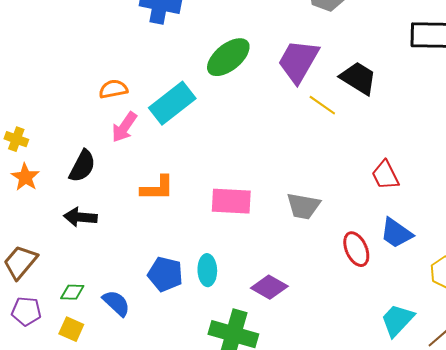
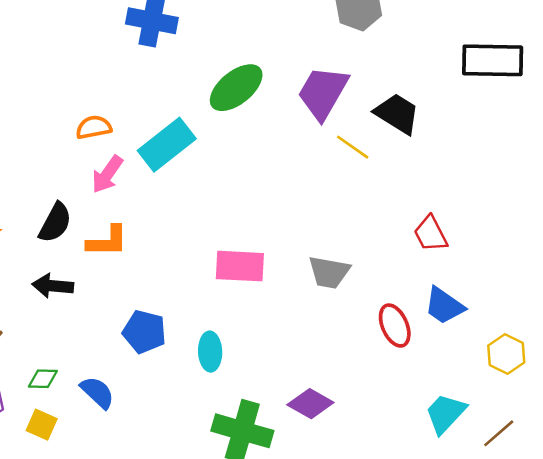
orange L-shape: (157, 188) -> (107, 241), moved
blue pentagon: (165, 274) -> (144, 332), moved
purple diamond: (269, 287) -> (310, 404), moved

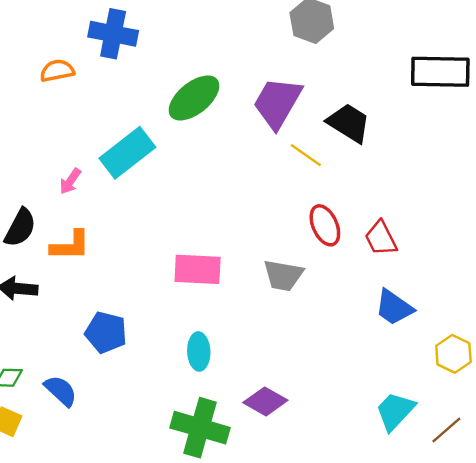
orange semicircle: (94, 127) -> (57, 71), moved
pink arrow: (107, 174) -> (70, 181), size x0.7
red ellipse: (395, 326) -> (325, 225), moved
cyan ellipse: (210, 352) -> (199, 351), moved

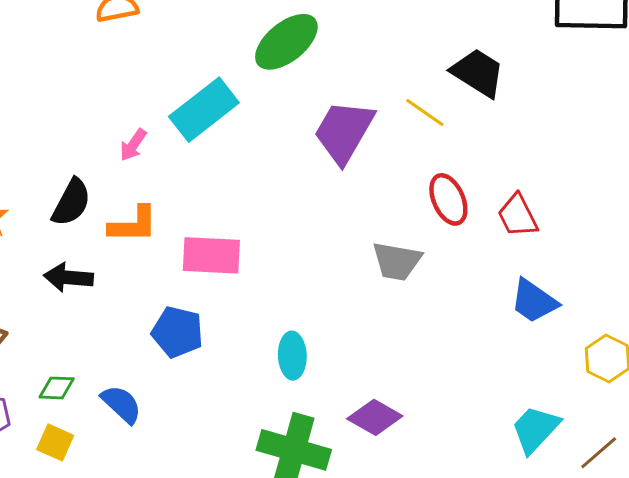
purple trapezoid: (277, 103) -> (344, 132), moved
pink rectangle: (198, 269) -> (211, 255), moved

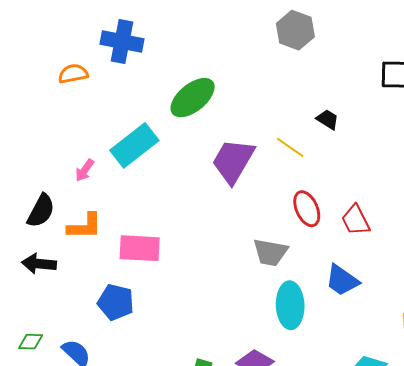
black trapezoid: (478, 73) -> (328, 119), size x0.6
blue trapezoid: (534, 301) -> (342, 280), moved
cyan ellipse: (292, 356) -> (290, 305), moved, size x1.4

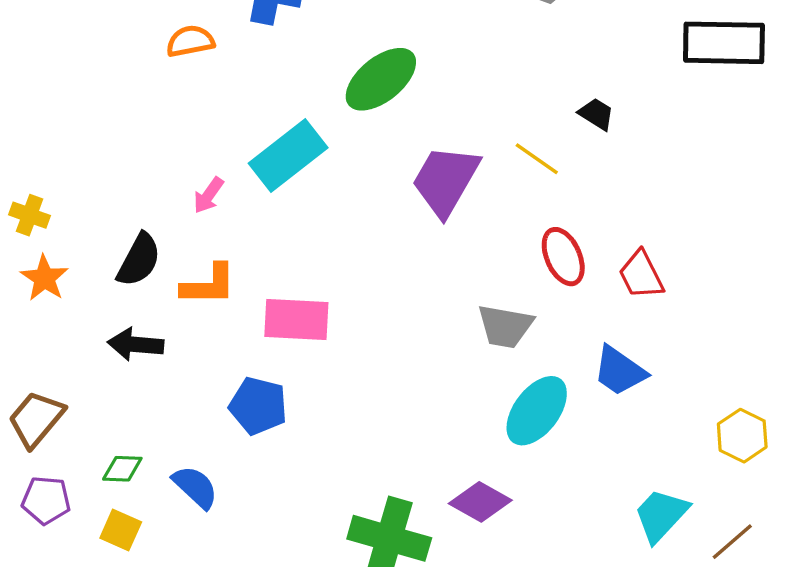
cyan ellipse: (290, 305) -> (537, 411), turned 39

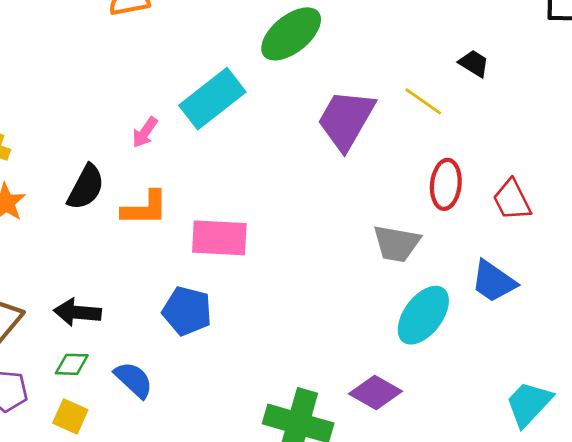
red ellipse: (563, 257) -> (446, 184), turned 30
black arrow: (136, 344) -> (77, 312), moved

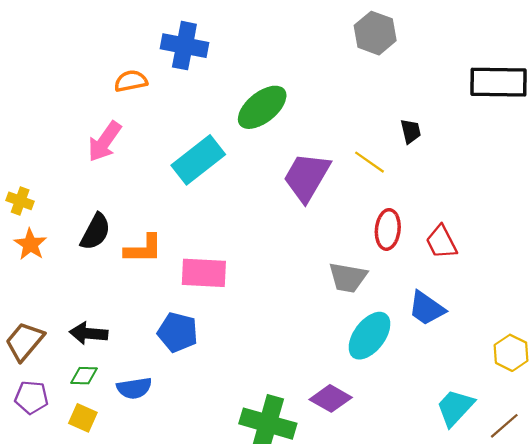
black trapezoid: (474, 63) -> (411, 131), turned 45
pink arrow: (145, 132) -> (105, 142), moved, size x1.6
blue semicircle: (134, 380) -> (134, 388), turned 128

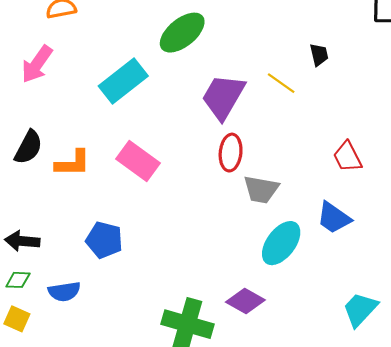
red ellipse: (388, 229) -> (231, 153), moved
pink rectangle: (204, 273) -> (138, 161), moved, turned 33

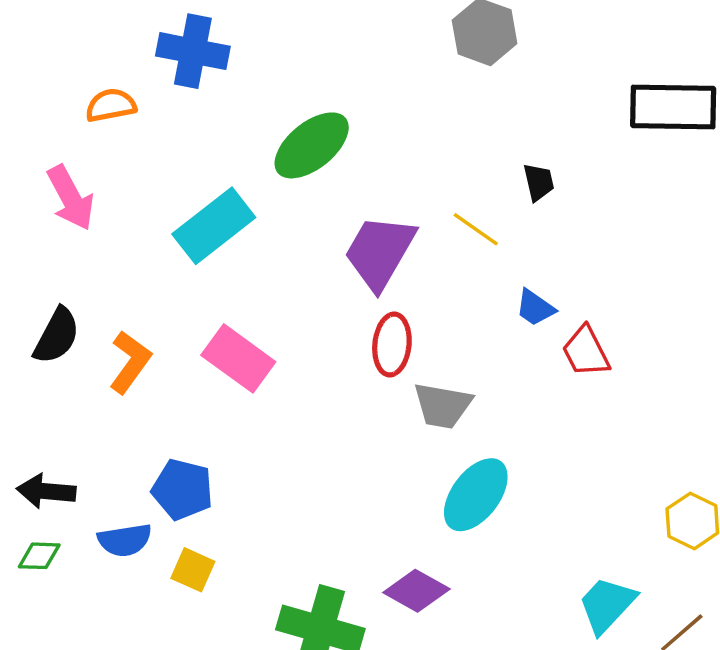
pink arrow: (37, 64) -> (71, 198), turned -63
orange L-shape: (73, 163) -> (130, 362), turned -54
blue trapezoid: (334, 218) -> (535, 308), moved, size x0.7
blue semicircle: (64, 292) -> (125, 540), moved
yellow square: (17, 319) -> (193, 570), moved

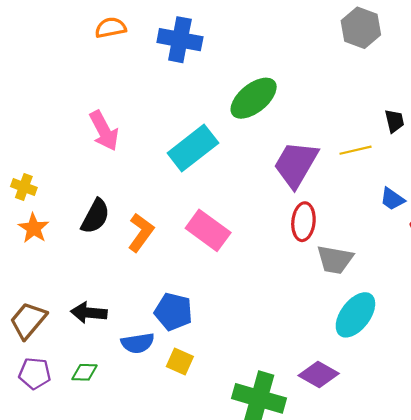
orange semicircle: (111, 105) -> (111, 28), moved
yellow line: (476, 229) -> (355, 150), turned -48
green diamond: (39, 556) -> (85, 372), moved

